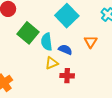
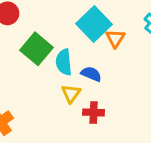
orange triangle: (91, 42) -> (115, 38), moved
yellow triangle: (52, 63) -> (71, 94), turned -32

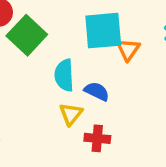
cyan square: (94, 24) -> (103, 31), turned 36
green square: (36, 49) -> (27, 35), moved

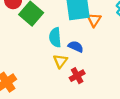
red cross: (97, 138) -> (77, 76), turned -32

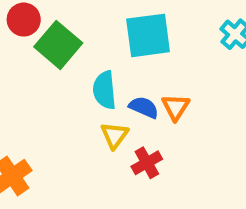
orange triangle: (94, 20) -> (176, 107), moved

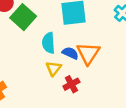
orange triangle: (176, 107) -> (88, 53), size x1.5

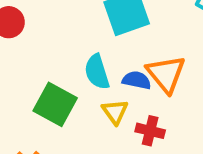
green square: (23, 17) -> (55, 104), moved
red cross: (71, 84) -> (150, 131), turned -35

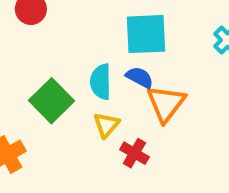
blue semicircle: (137, 80) -> (140, 77), moved

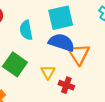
blue semicircle: (140, 77) -> (61, 42), size x1.6
cyan semicircle: (101, 82) -> (26, 30), moved

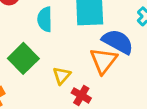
blue semicircle: (61, 42) -> (118, 42), moved

